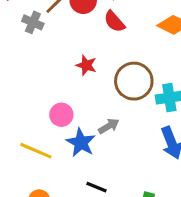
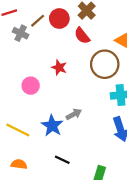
brown circle: (134, 81) -> (105, 64), moved
pink circle: (61, 115) -> (31, 86), moved

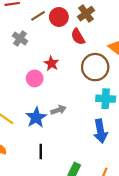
gray cross: (21, 33) -> (20, 38), moved
pink circle: (31, 86) -> (35, 78), moved
black line: (62, 160) -> (41, 151), turned 56

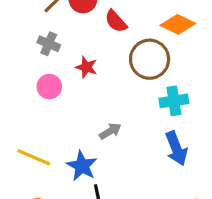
gray cross: (20, 38) -> (49, 44), moved
pink circle: (35, 78) -> (49, 87), moved
blue star: (36, 117) -> (82, 166), moved

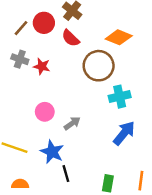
red star: (86, 67) -> (42, 66), moved
pink circle: (49, 87) -> (45, 112), moved
blue arrow: (176, 148) -> (124, 133), turned -115

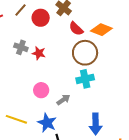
brown line: (21, 28) -> (21, 10), moved
red semicircle: (70, 38) -> (76, 29), moved
cyan cross: (120, 97) -> (85, 79), moved
blue arrow: (124, 133) -> (96, 124), moved, turned 140

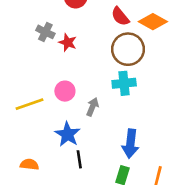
gray arrow: (63, 100) -> (92, 107), turned -40
yellow line: (16, 119) -> (30, 104), moved, turned -45

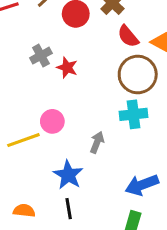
gray cross: (45, 32) -> (41, 56), turned 36
pink circle: (65, 91) -> (52, 121), moved
blue arrow: (130, 144) -> (142, 185), turned 64
black line: (79, 159) -> (69, 209), moved

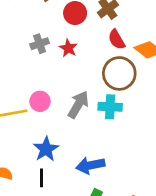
red star: (67, 68) -> (68, 48), moved
gray arrow: (97, 142) -> (78, 105), moved, size x1.5
blue arrow: (142, 185) -> (90, 165), moved

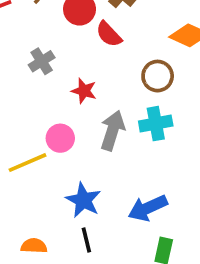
red semicircle: (117, 40) -> (109, 34), moved
red star: (68, 48) -> (84, 91), moved
brown circle: (119, 73) -> (158, 76), size x0.7

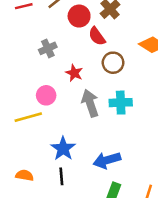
brown circle: (158, 76) -> (113, 63), moved
gray arrow: (113, 131) -> (90, 103), turned -44
pink circle: (60, 138) -> (46, 95), moved

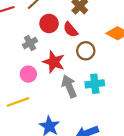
red circle: (79, 16) -> (49, 23), moved
red star: (74, 73) -> (54, 62), size x1.5
pink circle: (46, 95) -> (28, 74), moved

